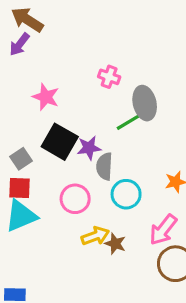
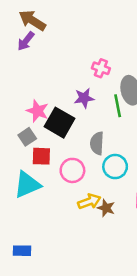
pink star: (46, 97) -> (38, 111), moved
green line: (129, 122) -> (118, 106), turned -70
purple star: (89, 148) -> (84, 98), moved
red square: (20, 188) -> (41, 156), moved

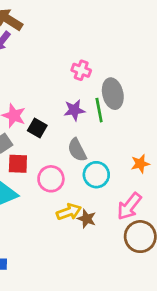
purple star: (84, 98) -> (74, 110), moved
black square: (59, 123) -> (37, 128), size x0.6
gray semicircle: (97, 143) -> (77, 150), turned -30

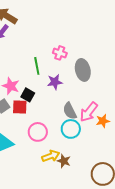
green line: (99, 110) -> (37, 66), moved
gray semicircle: (77, 150) -> (70, 111), moved
red square: (18, 164) -> (20, 107), moved
pink arrow: (129, 206) -> (89, 112), moved

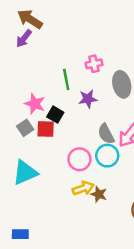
pink cross: (60, 53) -> (94, 64), turned -32
pink circle: (38, 132) -> (79, 159), moved

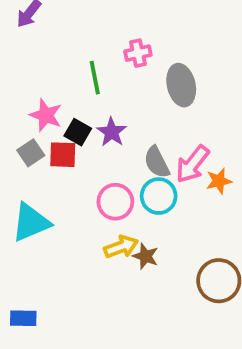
purple star: (88, 99) -> (112, 132), moved, turned -30

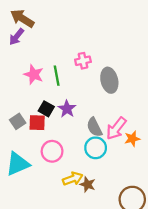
pink star: (46, 115) -> (34, 74), moved
pink circle: (115, 202) -> (52, 151), moved

